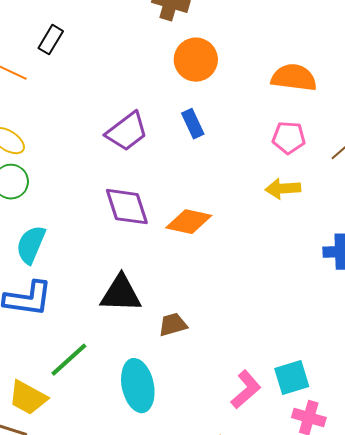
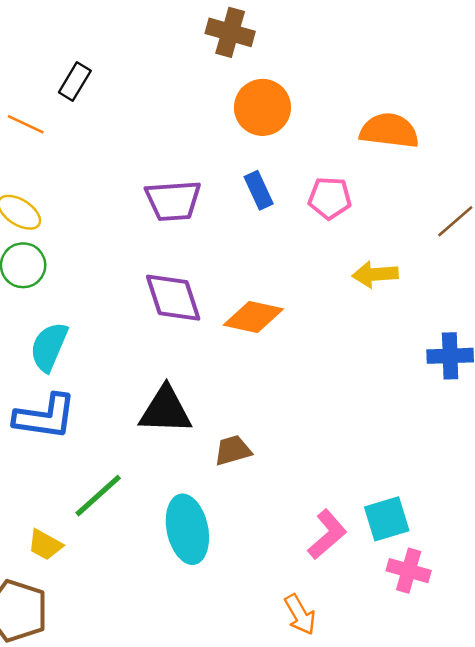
purple trapezoid: (127, 132) -> (173, 201), turned 33
pink pentagon: (289, 138) -> (330, 198), moved
yellow trapezoid: (28, 398) -> (45, 545), size x0.7

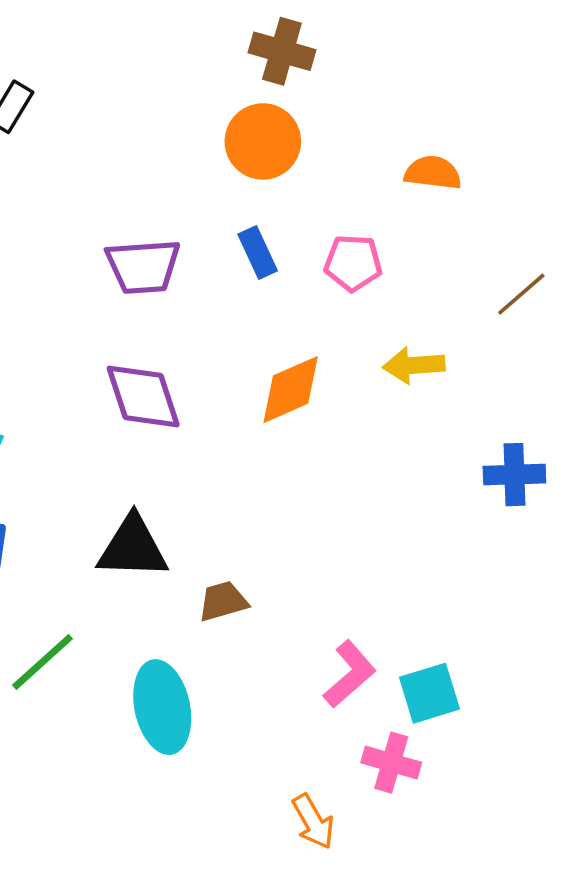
brown cross: (230, 32) -> (282, 51), moved
orange semicircle: (389, 131) -> (433, 173), size x0.7
orange diamond: (253, 317) -> (291, 390), moved, turned -36
pink L-shape: (327, 534) -> (350, 674), moved
pink cross: (409, 571) -> (391, 763), moved

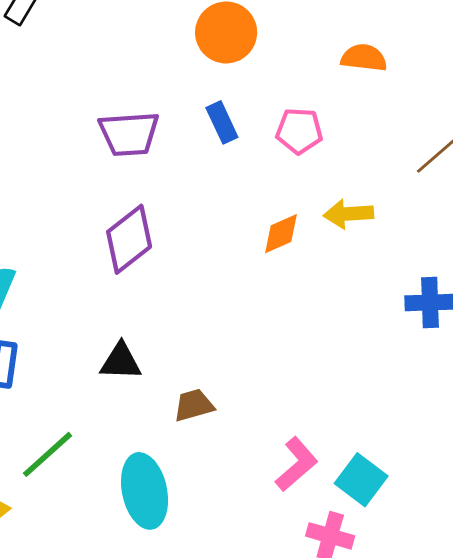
orange diamond: (291, 390) -> (281, 234), moved, size x0.7
purple diamond: (143, 396) -> (129, 239), turned 70
black triangle: (133, 547) -> (121, 362), size x0.7
cyan square: (429, 693) -> (361, 480), turned -36

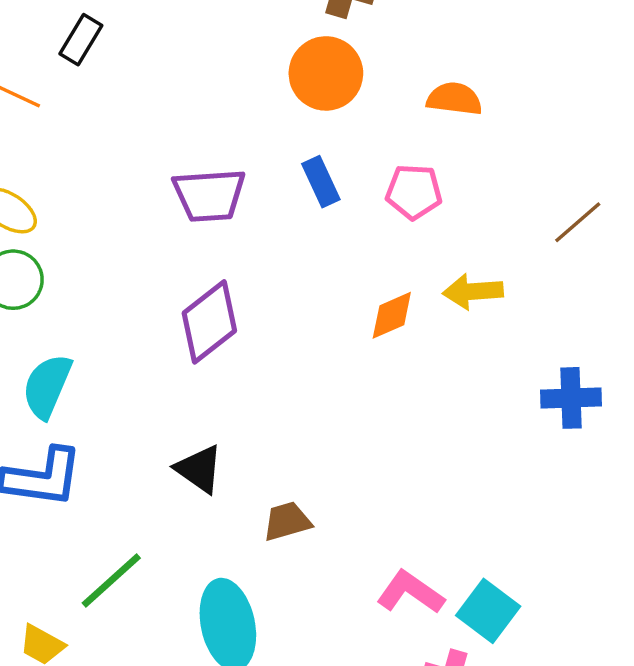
orange semicircle: (364, 58) -> (454, 99), moved
black triangle: (121, 362) -> (199, 469), turned 33
pink L-shape: (296, 464) -> (410, 592), turned -104

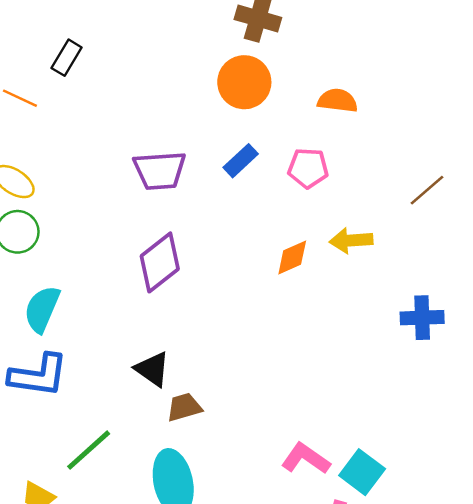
blue rectangle: (321, 182) -> (241, 161), turned 72
brown trapezoid: (287, 521) -> (184, 407), moved

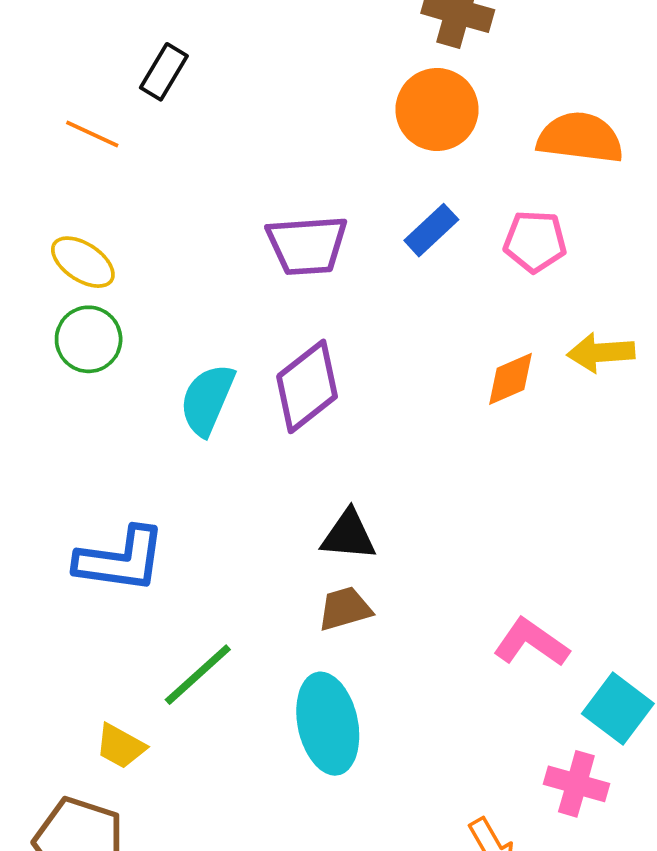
orange semicircle: (338, 101) -> (580, 138), size x1.4
cyan semicircle: (42, 309) -> (207, 400), moved
black triangle: (152, 369) -> (348, 535), moved, turned -30
pink L-shape: (306, 459) -> (531, 643), moved

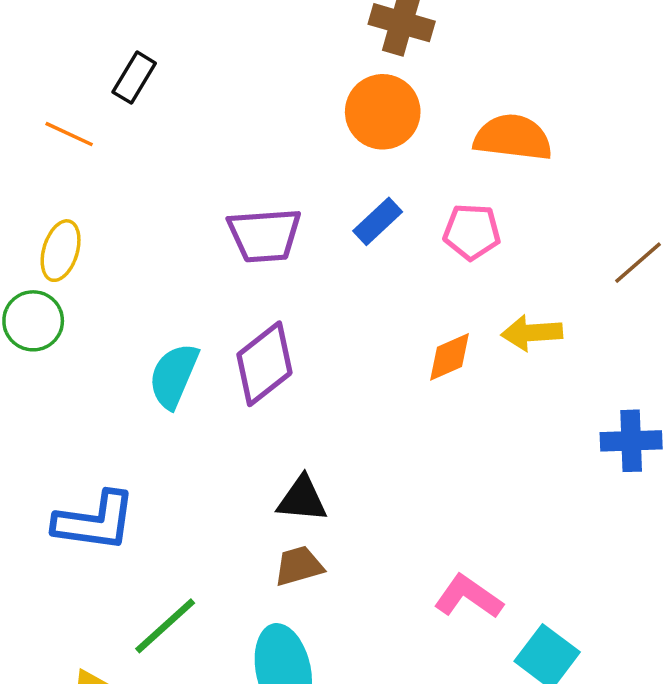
yellow ellipse: (83, 262) -> (61, 251), turned 74
green circle: (89, 339) -> (33, 321), moved

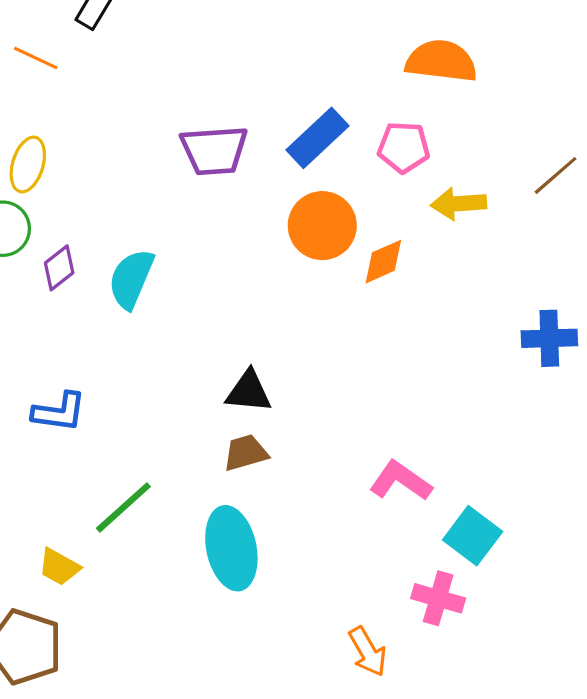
orange circle: (383, 112) -> (322, 226), moved
blue rectangle: (378, 221) -> (318, 138), size x1.4
yellow arrow: (532, 333) -> (459, 204), moved
purple diamond: (264, 364) -> (59, 268), moved, size x0.6
blue L-shape: (95, 521) -> (59, 412), size x0.7

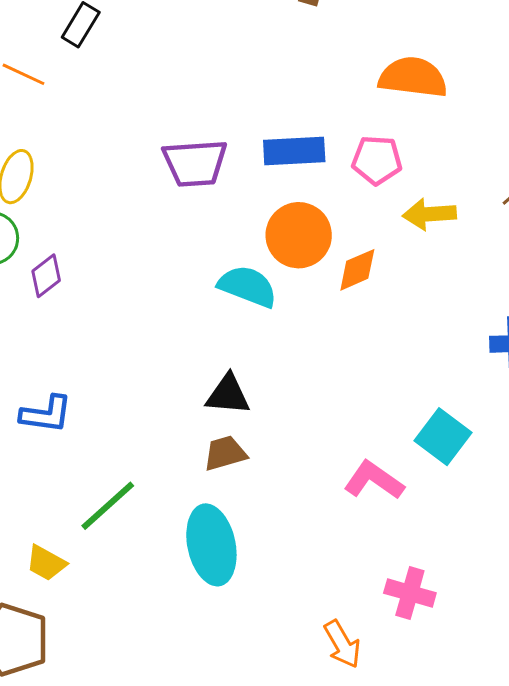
blue rectangle: (318, 138) -> (294, 151), turned 40
cyan semicircle: (131, 279) -> (248, 286), moved, turned 88
cyan square: (473, 536) -> (443, 437), moved

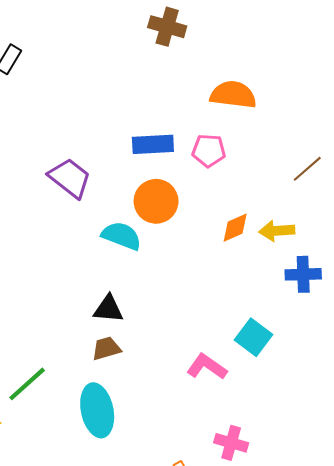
purple trapezoid: (195, 163) -> (70, 178), moved, turned -138
yellow arrow: (429, 214) -> (277, 231), moved
orange diamond: (357, 270) -> (235, 228), moved

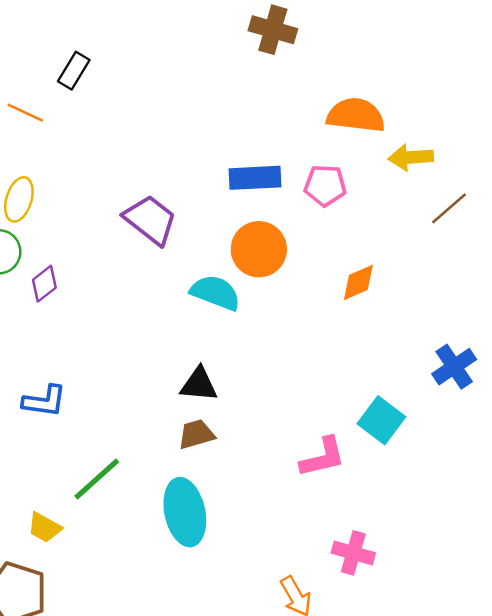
yellow arrow: (277, 231) -> (411, 157), moved
blue cross: (303, 274) -> (454, 367), moved, turned -32
pink L-shape: (207, 367) -> (323, 457), turned 132

